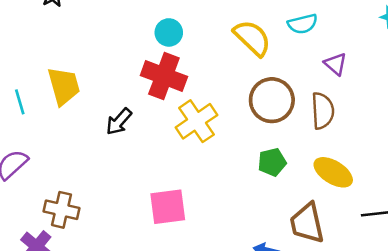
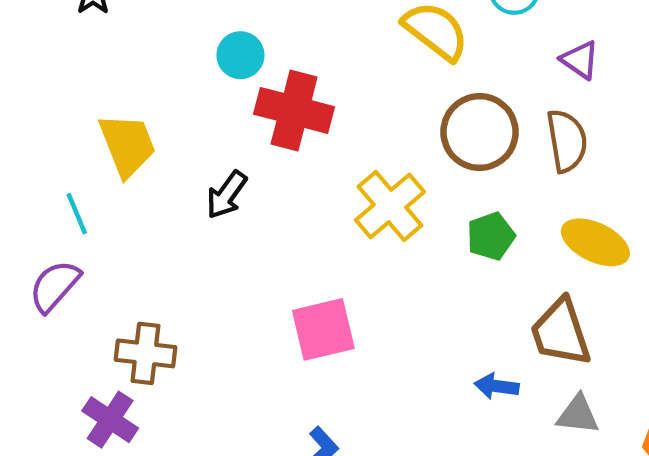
cyan circle: (169, 32) -> (240, 55), moved
cyan line: (20, 102) -> (77, 214), moved
yellow cross: (197, 121) -> (390, 206), moved

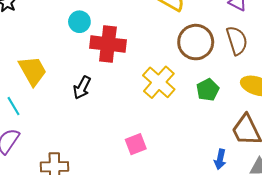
pink square: (323, 329) -> (136, 144), size x0.7
blue arrow: (497, 386) -> (220, 159), turned -78

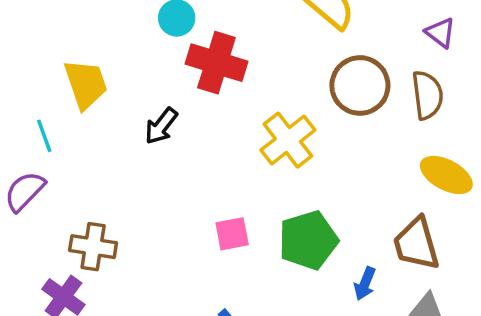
green pentagon: (208, 90) -> (308, 240), moved, size x1.6

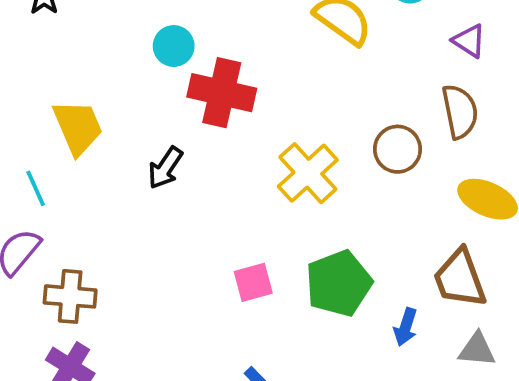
brown circle: (360, 85) -> (398, 149), moved, size x0.7
brown cross: (93, 247) -> (70, 296), moved

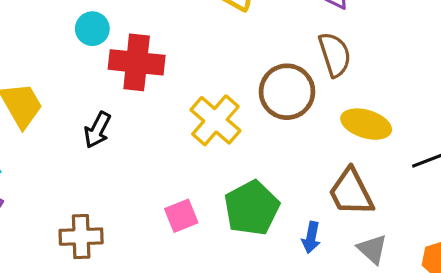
brown circle: (398, 149) -> (287, 92), size x1.4
brown cross: (70, 296) -> (81, 237), moved
gray triangle: (477, 350) -> (372, 249), turned 44

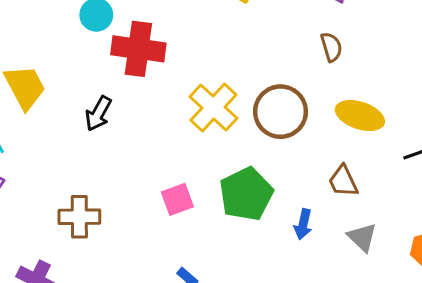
brown semicircle: (335, 55) -> (331, 47), size x0.7
brown circle: (287, 92) -> (281, 112), moved
brown trapezoid: (351, 192) -> (343, 181), size x0.7

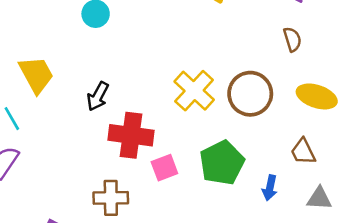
red cross: (138, 49) -> (131, 135), moved
brown cross: (79, 217) -> (111, 198), moved
gray triangle: (362, 237) -> (319, 198), turned -40

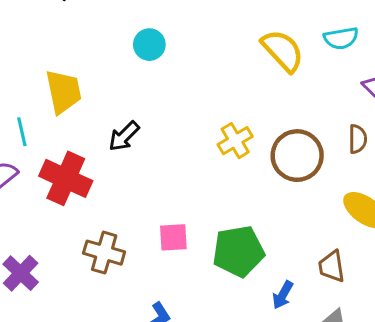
yellow cross: (194, 91) -> (235, 141), moved, size x0.7
brown circle: (250, 94) -> (297, 156), moved
red cross: (131, 135) -> (66, 178), moved

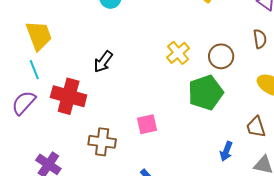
yellow trapezoid: (64, 92) -> (39, 36), moved
brown circle: (297, 156) -> (221, 56), size x0.7
green pentagon: (238, 251) -> (206, 93), moved

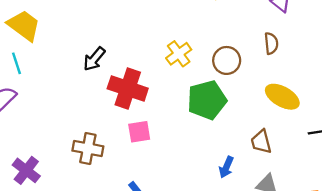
yellow trapezoid: (39, 36) -> (24, 25), turned -36
red cross: (69, 96) -> (128, 89), moved

